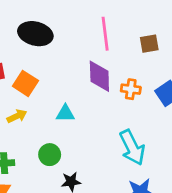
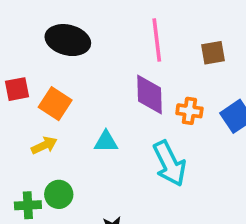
cyan arrow: (132, 148) -> (169, 163), moved
green circle: (50, 155) -> (59, 194), moved

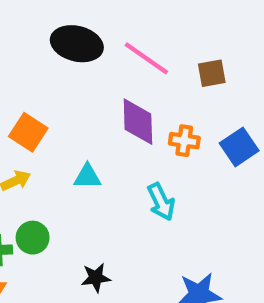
black ellipse: (68, 40) -> (77, 44), moved
pink line: (157, 40) -> (146, 58), turned -48
cyan arrow: (169, 163) -> (161, 202), size x0.7

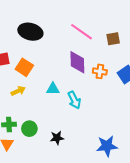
black ellipse: (77, 44) -> (30, 32), moved
cyan arrow: (161, 202) -> (74, 100), moved
green circle: (33, 238) -> (29, 129), moved

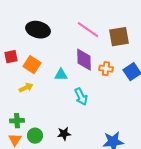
brown square: (113, 39) -> (119, 37), size x1.5
cyan triangle: (53, 89) -> (61, 75), moved
green circle: (29, 129) -> (35, 136), moved

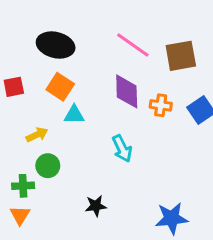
orange square: (32, 65) -> (60, 87), moved
cyan triangle: (61, 75) -> (74, 115), moved
green circle: (35, 136) -> (48, 166), moved

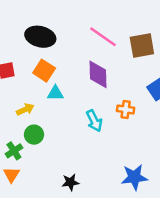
orange cross: (161, 105) -> (126, 109), moved
green cross: (23, 186) -> (14, 151), turned -30
black star: (96, 206) -> (70, 182), moved

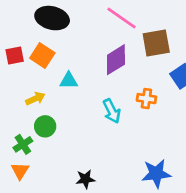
brown square: (142, 45) -> (156, 43), moved
orange square: (44, 71) -> (42, 56), moved
purple diamond: (98, 74) -> (116, 60), turned 60

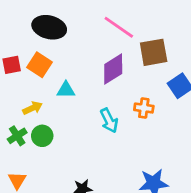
green cross: (23, 144) -> (17, 136), moved

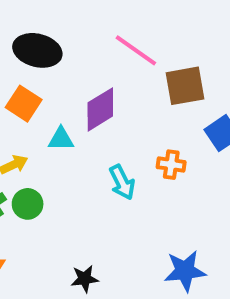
purple diamond: (113, 69) -> (100, 109), moved

